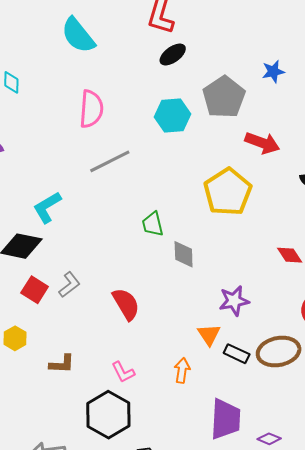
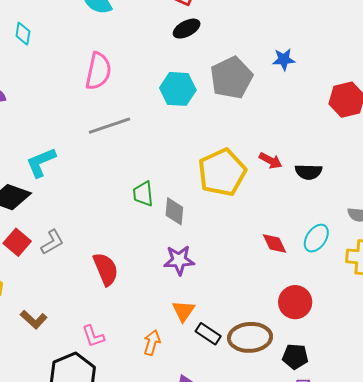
red arrow: (262, 143) -> (271, 161), moved, size x0.7
gray diamond: (184, 254) -> (174, 211), moved
purple star: (234, 301) -> (179, 260), moved
brown L-shape: (62, 364) -> (34, 320), turned 32

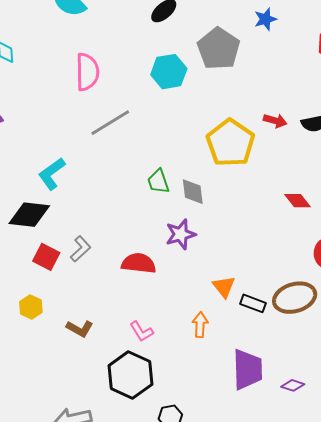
purple star: (179, 260) -> (181, 234), moved
red semicircle: (106, 269) -> (139, 263), turned -48

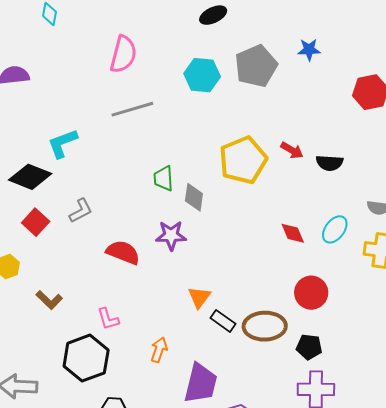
gray L-shape: (81, 249) -> (81, 211), moved
orange arrow: (200, 325) -> (159, 350), moved

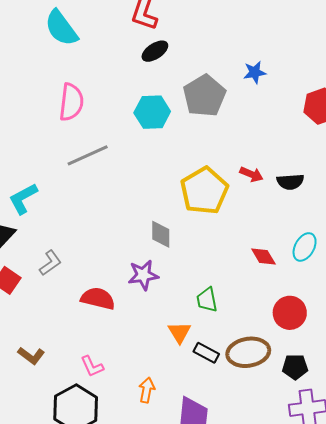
green trapezoid: (163, 179) -> (207, 300), moved

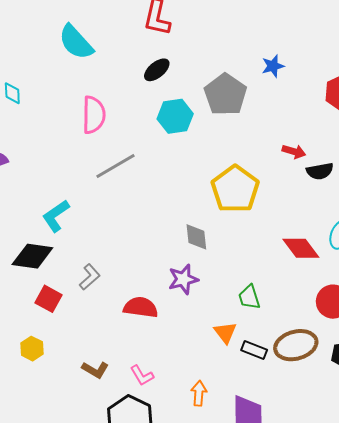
black ellipse: (155, 51) -> (157, 70), moved
red arrow: (251, 174) -> (294, 152), moved
red diamond: (263, 256) -> (301, 248), size x1.4
brown L-shape: (31, 356) -> (95, 370), moved

